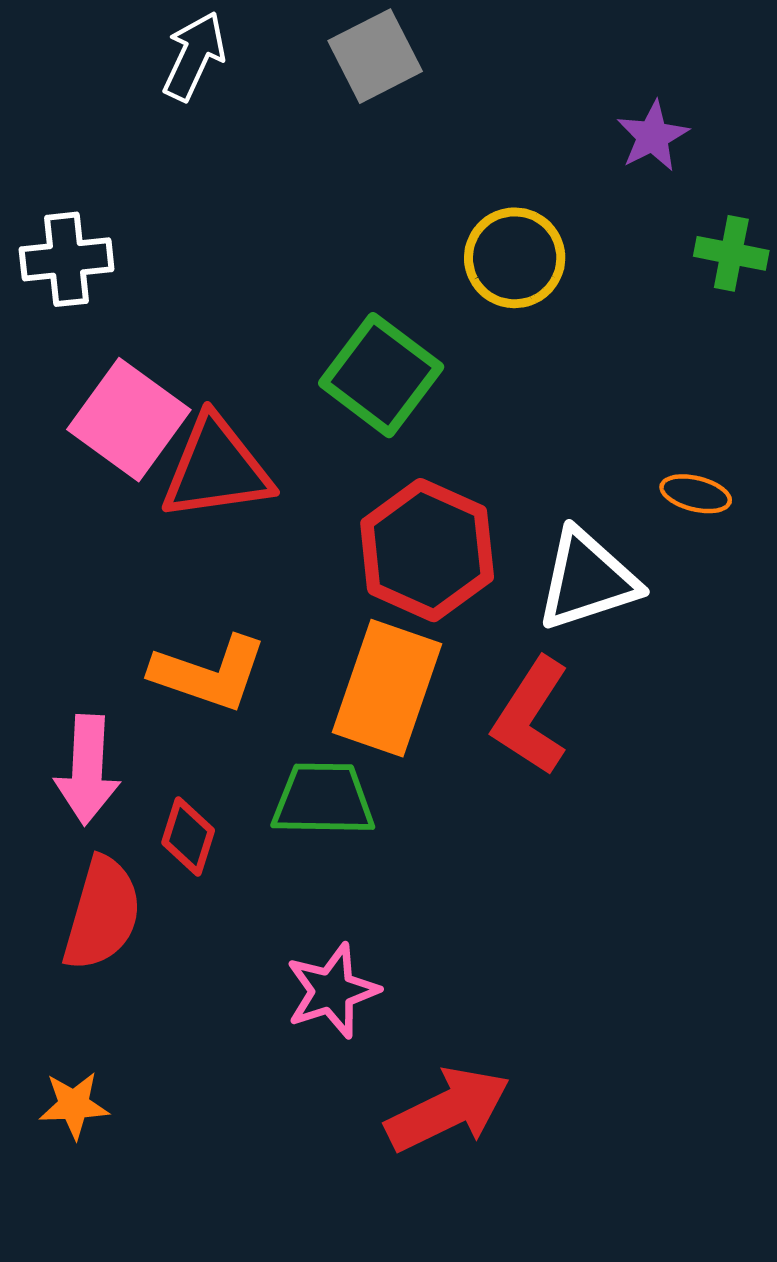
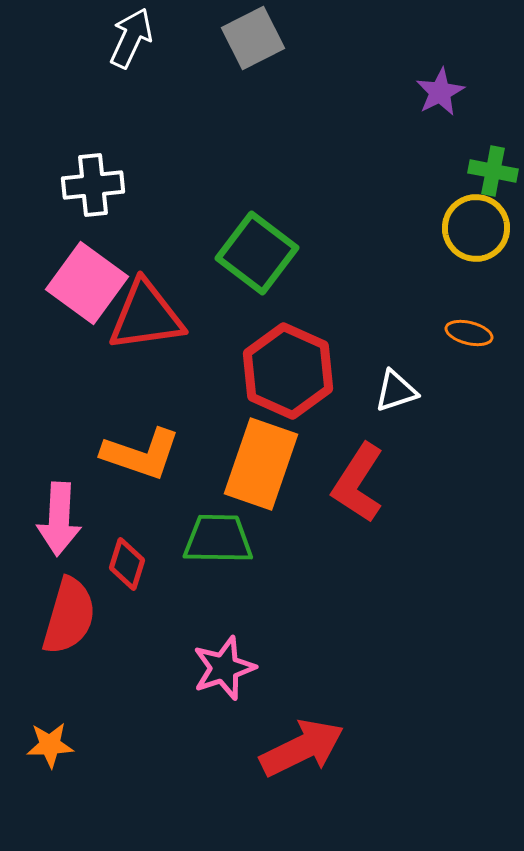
yellow circle: (515, 258) -> (476, 228), moved
white cross: (67, 259) -> (93, 185), moved
white triangle: (587, 580) -> (396, 391), size x0.6

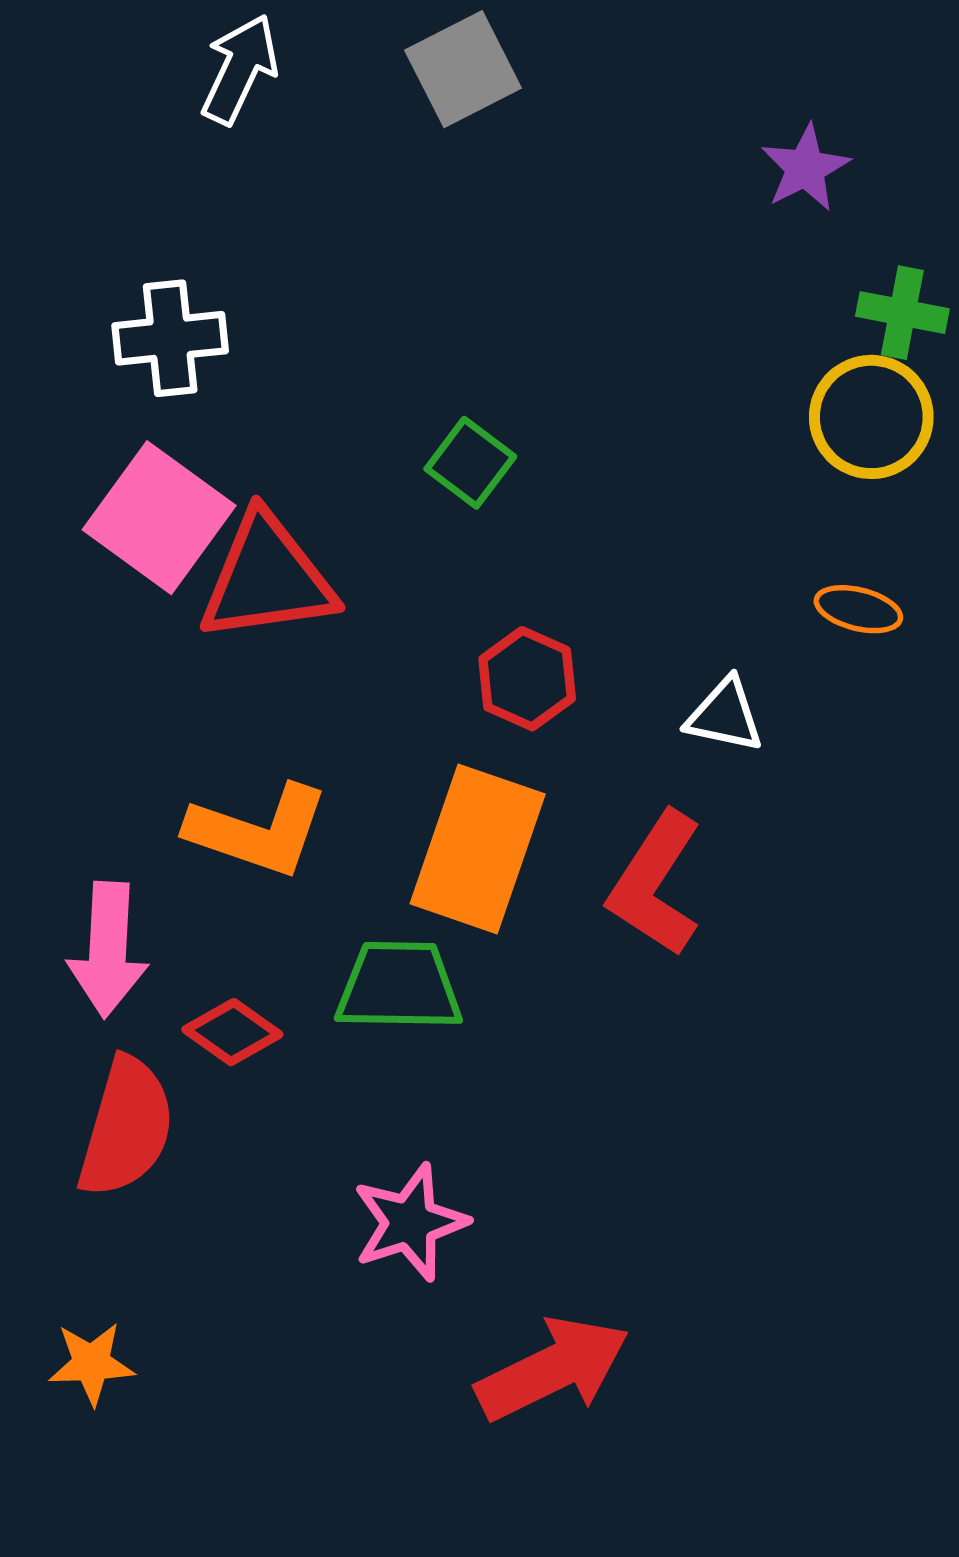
green square: (257, 253) -> (470, 463), size x0.6
red hexagon: (288, 371) -> (527, 679), size x0.6
white triangle: (396, 391) -> (725, 715), turned 30
red diamond: (127, 564) -> (232, 1032), turned -72

